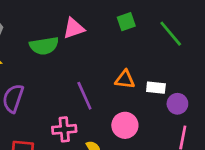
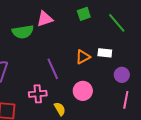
orange triangle: (125, 80) -> (83, 57), turned -35
white rectangle: (156, 88) -> (105, 53), moved

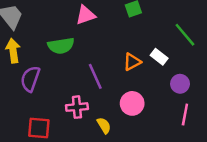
green line: (117, 23) -> (185, 35), moved
green semicircle: (23, 32) -> (61, 46), moved
white rectangle: (105, 53) -> (159, 57), turned 32

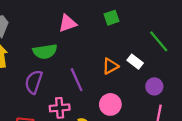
purple semicircle: (30, 79) -> (34, 82), moved

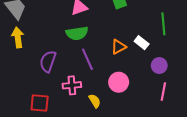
green line: (159, 41) -> (163, 24), turned 35
green semicircle: (45, 51) -> (77, 33), moved

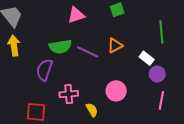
green semicircle: (77, 33) -> (60, 47), moved
white rectangle: (142, 43) -> (147, 58), moved
orange triangle: (119, 47) -> (115, 46), moved
purple line: (87, 59) -> (88, 52), moved, turned -40

